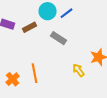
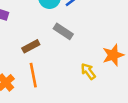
brown rectangle: (30, 27) -> (31, 46), moved

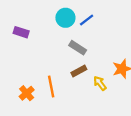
brown rectangle: (31, 46) -> (79, 71), moved

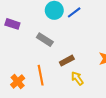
gray rectangle: (78, 48) -> (45, 40), moved
yellow arrow: (100, 83) -> (77, 78), moved

